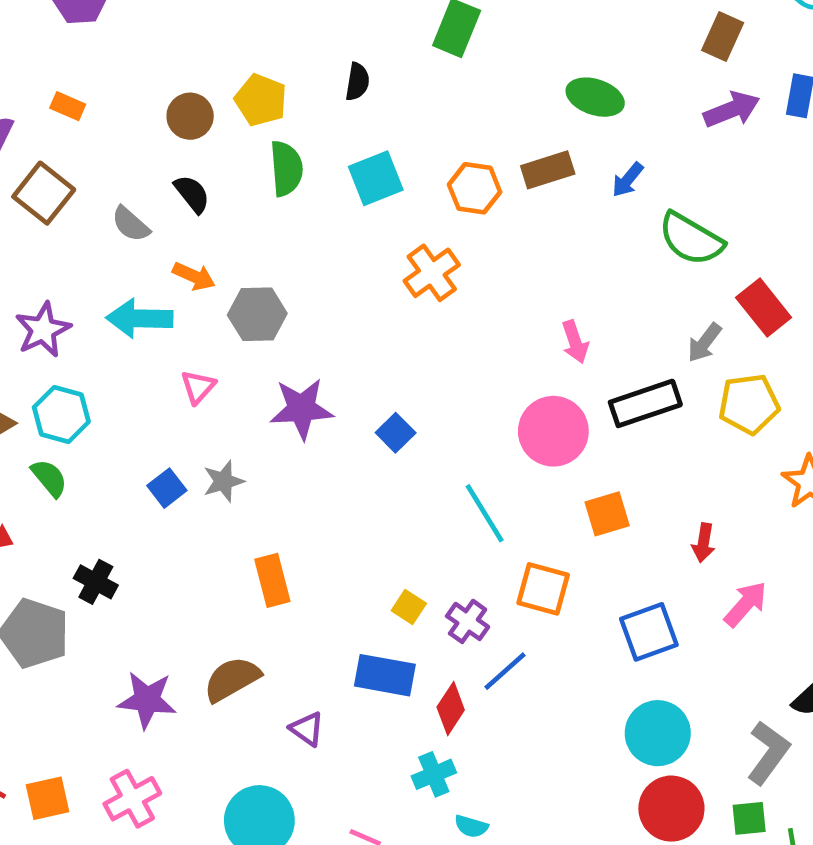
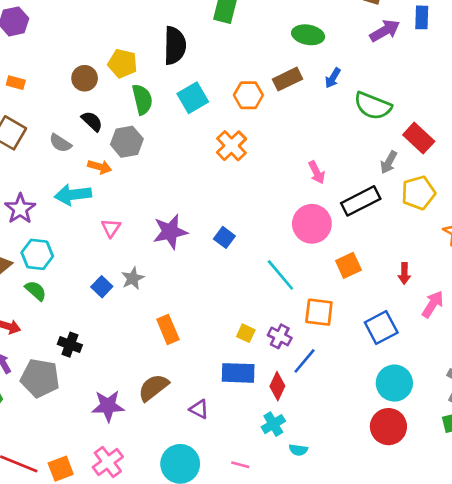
black semicircle: (357, 82) -> (175, 46), size x1.8
gray hexagon: (257, 314) -> (127, 142), moved
red circle: (671, 809) -> (388, 427), moved

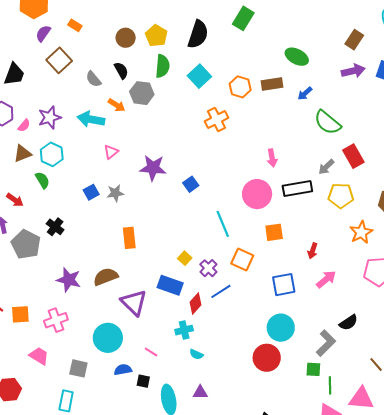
cyan square: (193, 98) -> (199, 76), turned -30
purple triangle: (199, 409) -> (134, 303), size x1.8

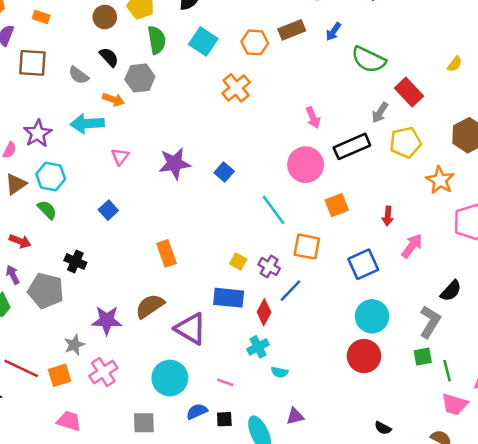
brown square: (59, 60) -> (32, 63), turned -30
gray star: (115, 193) -> (74, 345), moved
pink trapezoid: (39, 356) -> (69, 421), moved

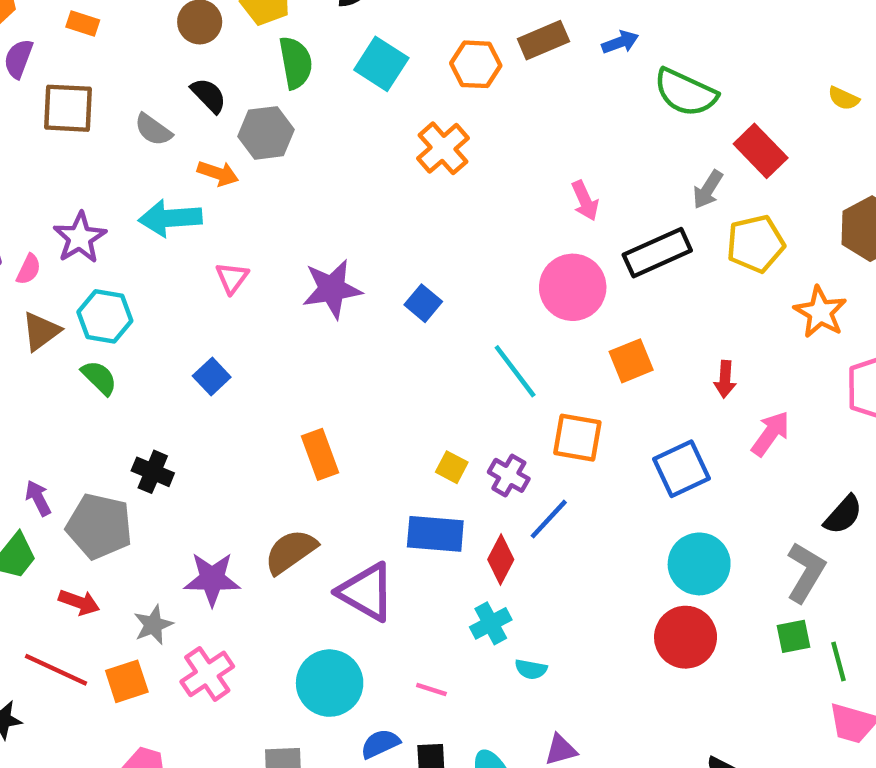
blue arrow: (333, 32) -> (620, 42), turned -144
yellow semicircle: (455, 64) -> (844, 98), turned 77
red arrow: (20, 241) -> (79, 602), moved

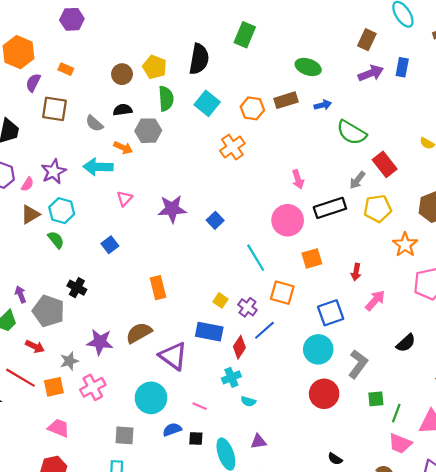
black semicircle: (209, 95) -> (123, 110), turned -60
cyan circle: (699, 564) -> (318, 349), moved
gray L-shape: (806, 572) -> (358, 364), moved
green line: (839, 662) -> (396, 413), turned 30

